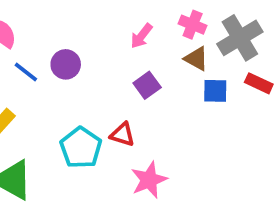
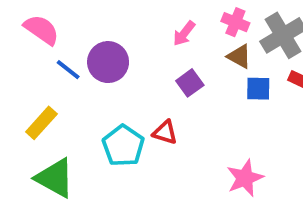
purple circle: (66, 64) -> (108, 62), size x1.4
pink star: (149, 180) -> (245, 178), moved

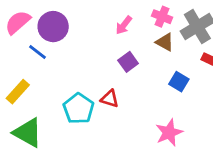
pink semicircle: (41, 30) -> (18, 22), turned -76
purple circle: (108, 62) -> (53, 27), moved
blue square: (258, 89) -> (179, 82), moved, turned 30

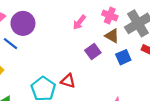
purple square: (128, 62) -> (93, 52), moved
blue square: (179, 82) -> (123, 57), moved, turned 35

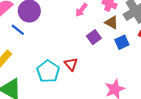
red triangle: (68, 81) -> (71, 64), turned 32

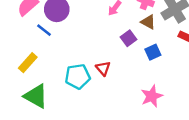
blue square: (122, 42) -> (153, 52), moved
cyan pentagon: (48, 71) -> (78, 76), turned 30

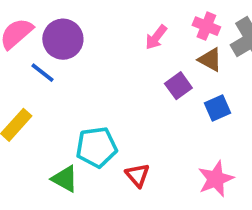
red triangle: (103, 68) -> (137, 175), moved
green triangle: (36, 96) -> (65, 179), moved, size x0.7

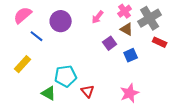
pink cross: (206, 26) -> (125, 11), turned 32
purple circle: (63, 39) -> (61, 21), moved

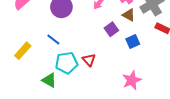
blue line: (37, 36) -> (53, 39), moved
red triangle: (88, 91) -> (89, 60), moved

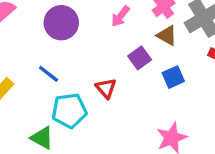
red triangle: (89, 60) -> (106, 88), moved

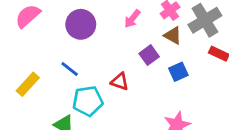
red triangle: (106, 88) -> (120, 82), turned -30

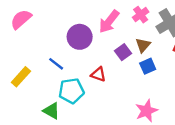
pink arrow: (132, 19) -> (109, 22), size x1.5
purple circle: (81, 24) -> (80, 37), moved
brown triangle: (173, 35) -> (143, 45), moved, turned 42

